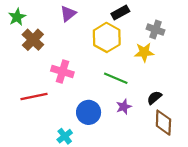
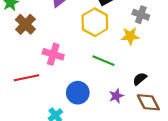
purple star: (124, 107) -> (116, 96), moved
brown diamond: (163, 123) -> (148, 102), turned -30

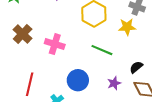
brown cross: (25, 24) -> (23, 34), moved
red line: (26, 78) -> (30, 84), moved, turned -65

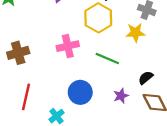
brown cross: (23, 34) -> (18, 53), moved, turned 30
pink cross: (55, 44) -> (68, 46), moved, turned -30

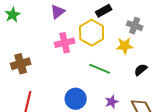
pink cross: (68, 46) -> (65, 43), moved
black semicircle: (146, 78) -> (141, 70), moved

